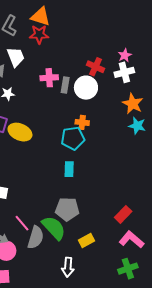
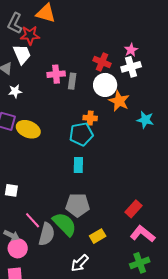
red star: (39, 34) -> (30, 35), moved
white circle: (86, 88) -> (105, 85), moved
orange star: (133, 104) -> (119, 101), moved
white arrow: (68, 267) -> (80, 263), turned 42

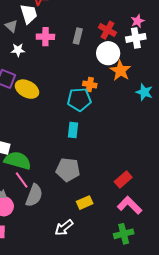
pink cross: (56, 74) -> (45, 37), moved
gray rectangle: (72, 81) -> (78, 36), moved
green semicircle: (65, 224) -> (18, 160), moved, turned -36

